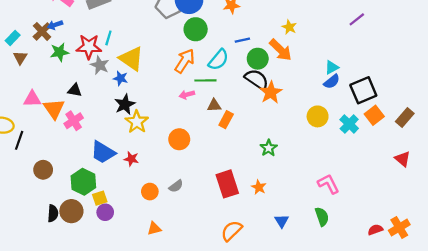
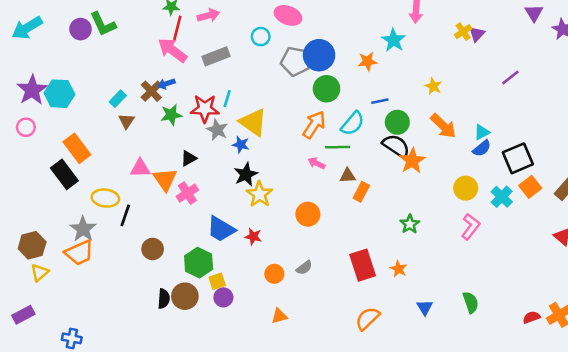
orange arrow: (281, 50) -> (443, 126), moved
black triangle: (75, 90) -> (189, 158), turned -40
pink arrow: (187, 95) -> (317, 163), turned 40
pink L-shape: (328, 184) -> (471, 227), moved, turned 65

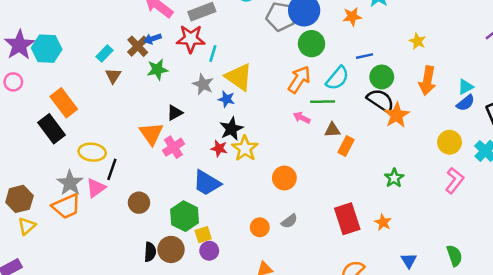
red star: (205, 109) -> (191, 39), moved
orange arrow: (443, 126) -> (427, 81), turned 56
pink triangle: (140, 168) -> (96, 188), moved, turned -35
orange circle: (308, 214) -> (284, 178), moved
red star: (253, 237) -> (219, 148), moved

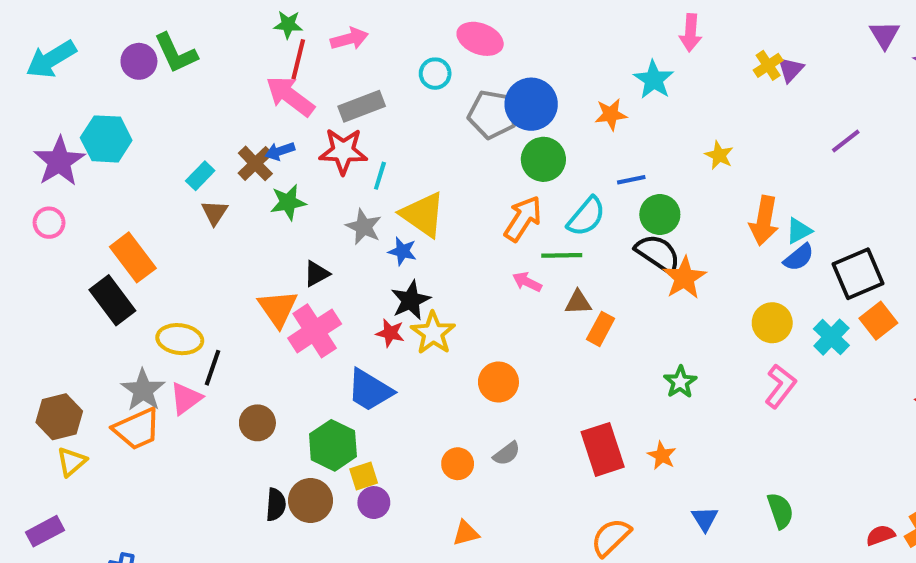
cyan hexagon: (47, 49) -> (106, 139), moved
orange arrow: (427, 81) -> (764, 221), moved
pink cross: (173, 147) -> (315, 331), size x1.4

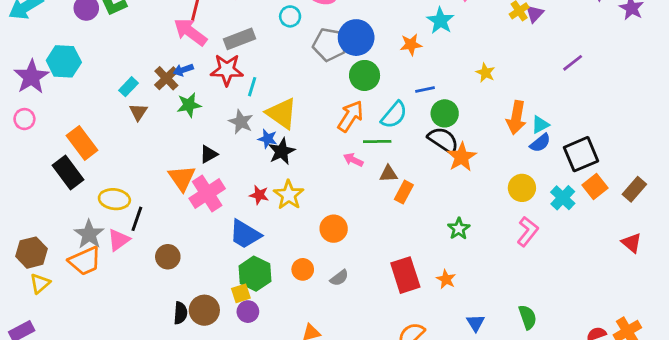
black star: (411, 300) -> (282, 151), moved
green hexagon: (333, 445) -> (255, 274), moved
orange circle: (458, 464) -> (303, 269), moved

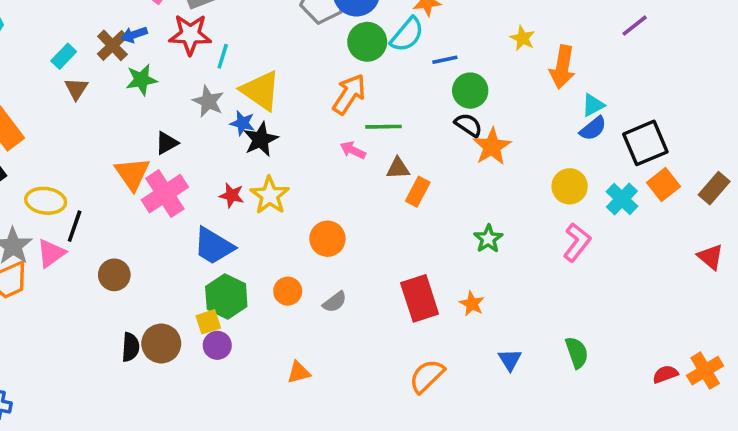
cyan semicircle: (394, 115) -> (407, 35), moved
orange arrow: (516, 118) -> (562, 67), moved
black semicircle: (443, 140) -> (468, 125), size x0.7

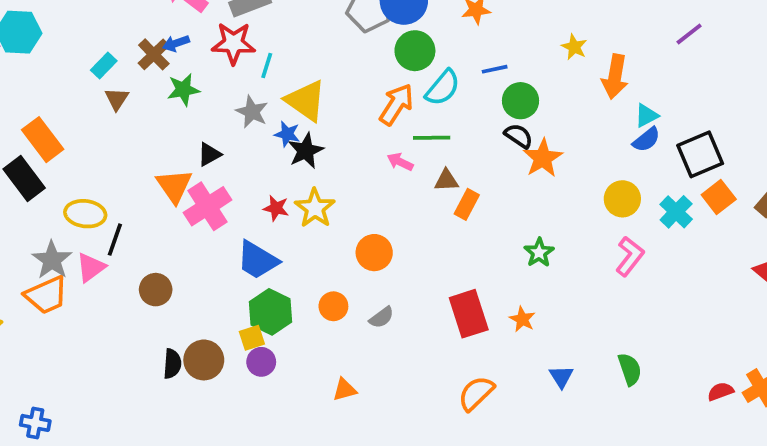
cyan semicircle: (407, 35) -> (443, 88), moved

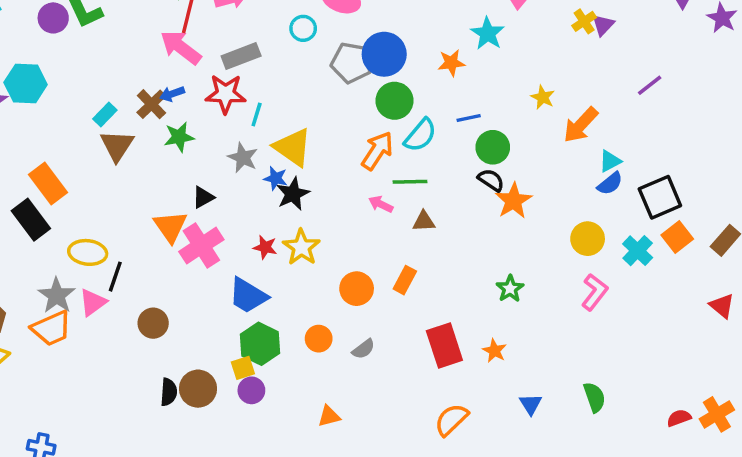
orange arrow: (615, 77) -> (581, 125), turned 33
brown triangle: (117, 99) -> (117, 146), size x1.5
orange rectangle: (467, 204) -> (405, 280), moved

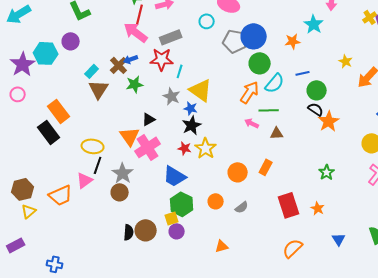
purple circle: (53, 18) -> (71, 41), moved
black star: (293, 194) -> (192, 125), moved
yellow ellipse: (88, 252) -> (93, 146), moved
gray star: (57, 296) -> (123, 173), moved

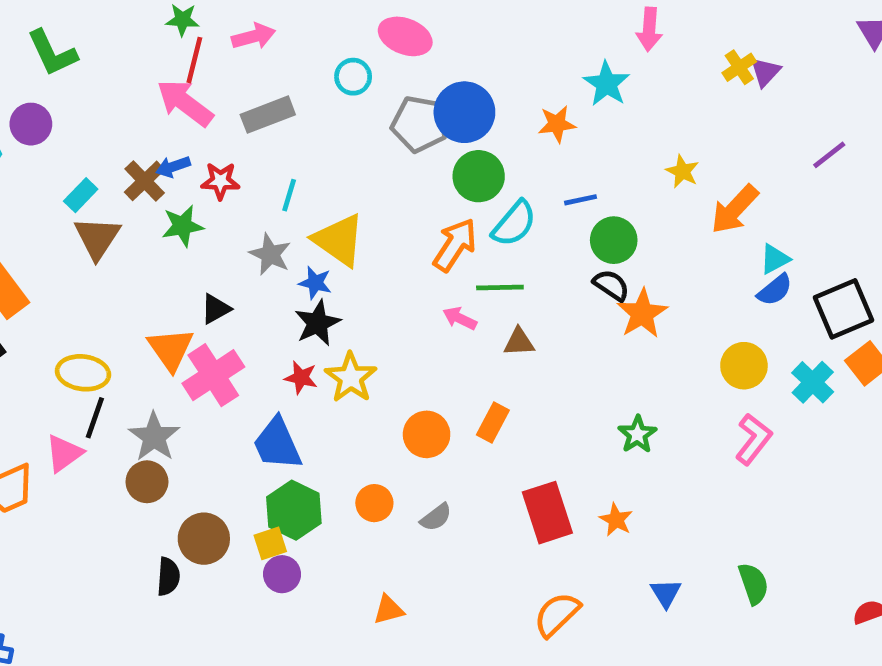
red star: (162, 59) -> (220, 181), moved, size x0.7
blue trapezoid: (175, 176) -> (277, 444), turned 35
brown circle: (146, 230) -> (204, 539), moved

